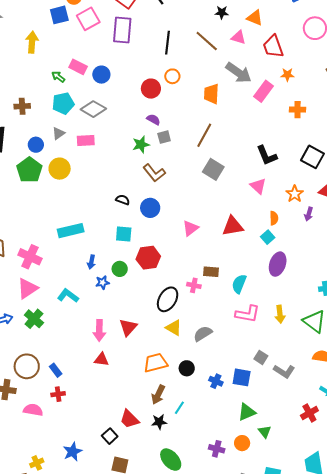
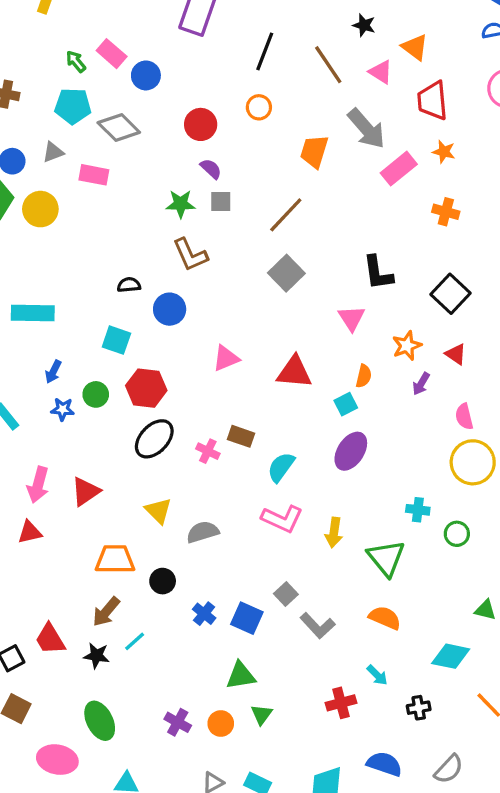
red circle: (151, 89) -> (201, 124), moved
black semicircle: (123, 200) -> (129, 285), turned -40
black ellipse: (168, 299) -> (154, 439), moved
red triangle: (102, 359) -> (30, 532), turned -35

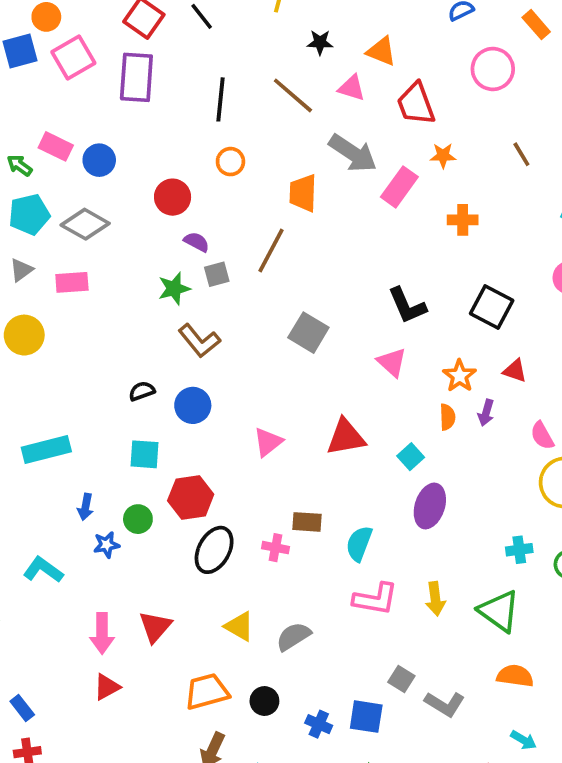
brown line: (286, 215) -> (271, 251), moved
orange semicircle: (364, 376) -> (447, 417), moved

